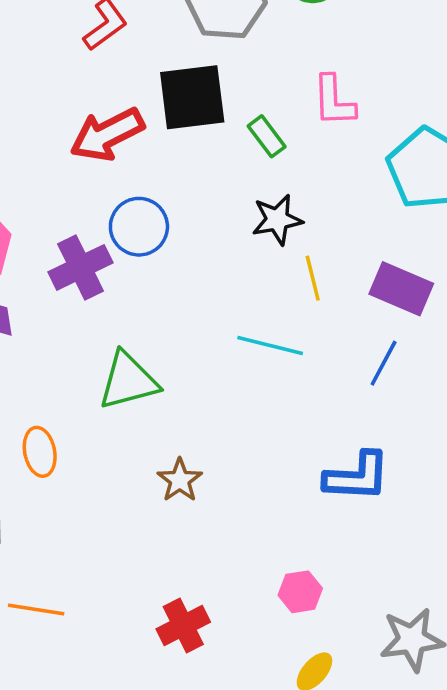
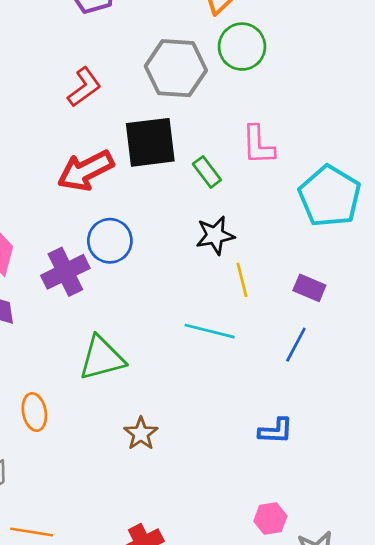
purple rectangle: (401, 289) -> (309, 288), size x0.7
blue L-shape: (357, 477) -> (276, 431), size x0.7
pink hexagon: (300, 592) -> (270, 519), moved

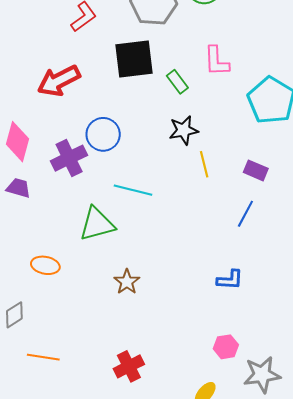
red arrow: (86, 171) -> (59, 81), moved
cyan line: (210, 331) -> (133, 190), moved
orange ellipse: (34, 412) -> (45, 265), turned -68

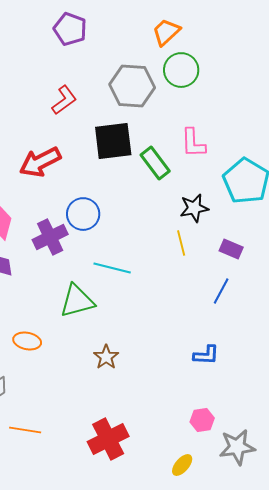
green rectangle: (177, 82) -> (155, 163), size x1.4
black star: (184, 130) -> (194, 208), moved
red cross: (129, 366) -> (108, 439), size x1.4

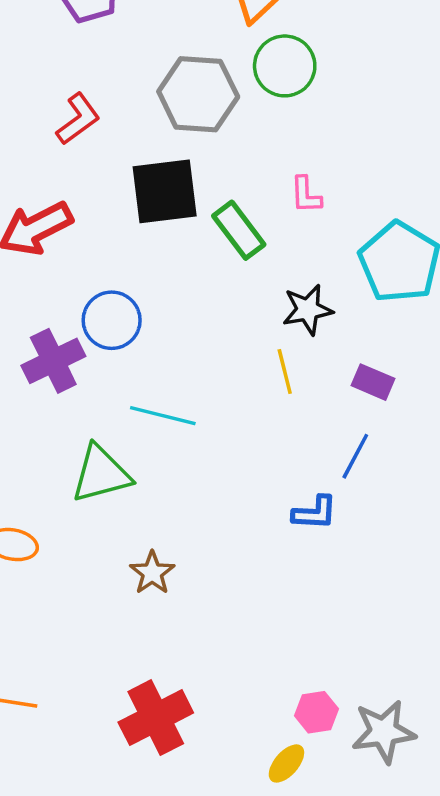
pink L-shape: (193, 143) -> (306, 195), size x0.7
blue L-shape: (206, 355) -> (315, 513), moved
pink hexagon: (202, 420) -> (316, 712), moved

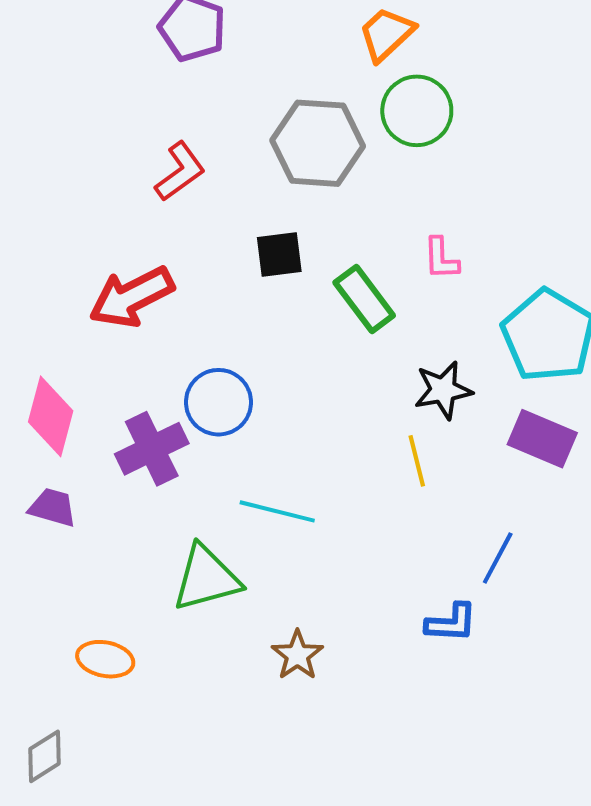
black square: (165, 191) -> (279, 255), size x0.6
purple rectangle: (373, 382) -> (542, 439), moved, size x1.4
brown star: (152, 573) -> (297, 655), moved

